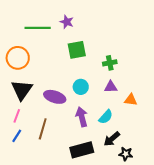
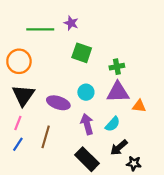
green square: (77, 50) -> (82, 53), turned 30
purple triangle: (111, 87) -> (118, 92), size x1.6
black rectangle: (82, 150) -> (87, 159), turned 60

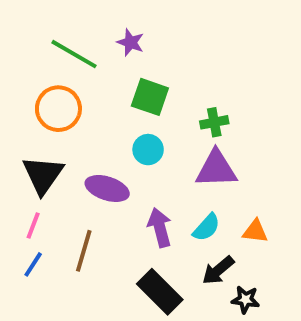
green line: (40, 29) -> (74, 54), turned 30
orange circle: (19, 61) -> (58, 109), moved
cyan circle: (86, 92) -> (148, 150), moved
orange triangle: (139, 106) -> (255, 231), moved

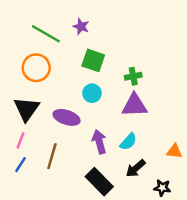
orange triangle: (255, 231) -> (174, 151), moved
black star: (245, 300) -> (162, 188), moved

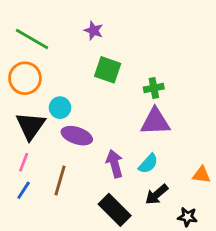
green line: (46, 34) -> (32, 39), moved
orange circle: (36, 68) -> (25, 78), moved
cyan circle: (92, 93) -> (60, 108), moved

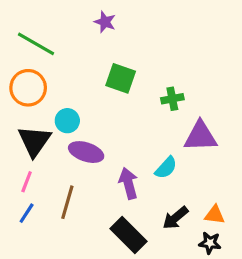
purple star: (94, 31) -> (105, 22), moved
purple triangle: (155, 122) -> (201, 136), moved
cyan semicircle: (148, 164) -> (166, 168), moved
orange triangle: (201, 175) -> (215, 215), moved

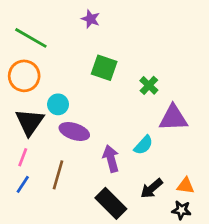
green cross: (172, 99) -> (149, 85), turned -36

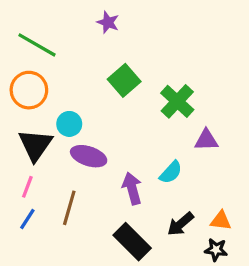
green square: (104, 68) -> (124, 80), turned 30
green cross: (149, 85) -> (177, 101), size x1.5
purple triangle: (173, 118) -> (206, 140), size x0.7

